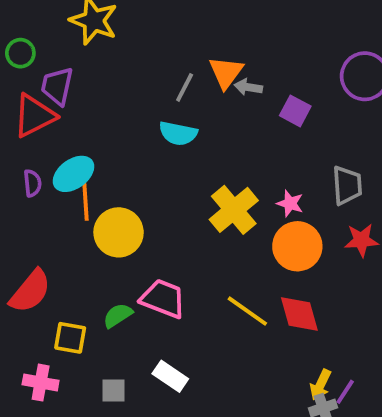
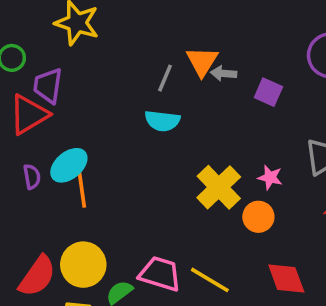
yellow circle: (119, 232) -> (83, 265), moved
orange circle: (297, 246) -> (258, 217), moved, size x0.7
yellow line: (247, 311) -> (210, 280), moved

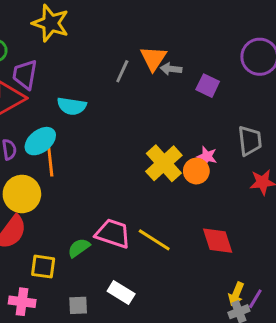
cyan semicircle: (162, 121) -> (72, 106), moved
orange circle: (258, 217) -> (196, 171), moved
yellow circle: (83, 265) -> (22, 194), moved

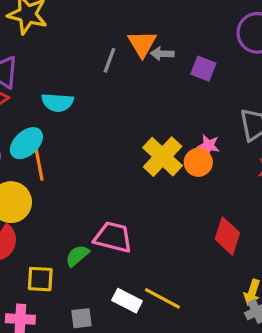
yellow line: (154, 240) -> (162, 298), moved
red diamond: (218, 241) -> (227, 236), turned 40

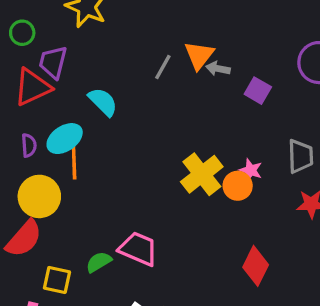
cyan semicircle: (58, 102) -> (103, 102), turned -148

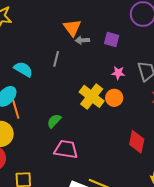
gray line: (163, 67) -> (56, 59), moved
gray arrow: (218, 69) -> (82, 40), moved
pink star: (251, 170) -> (118, 73), moved
green semicircle: (99, 262) -> (54, 121), moved

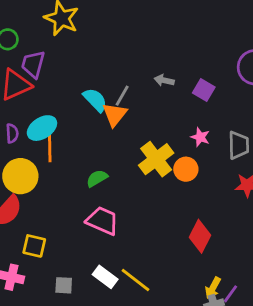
orange triangle: (72, 28) -> (115, 114), moved
cyan semicircle: (23, 69) -> (95, 100), moved

